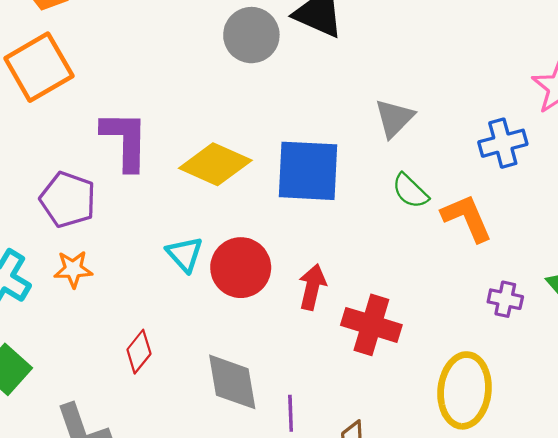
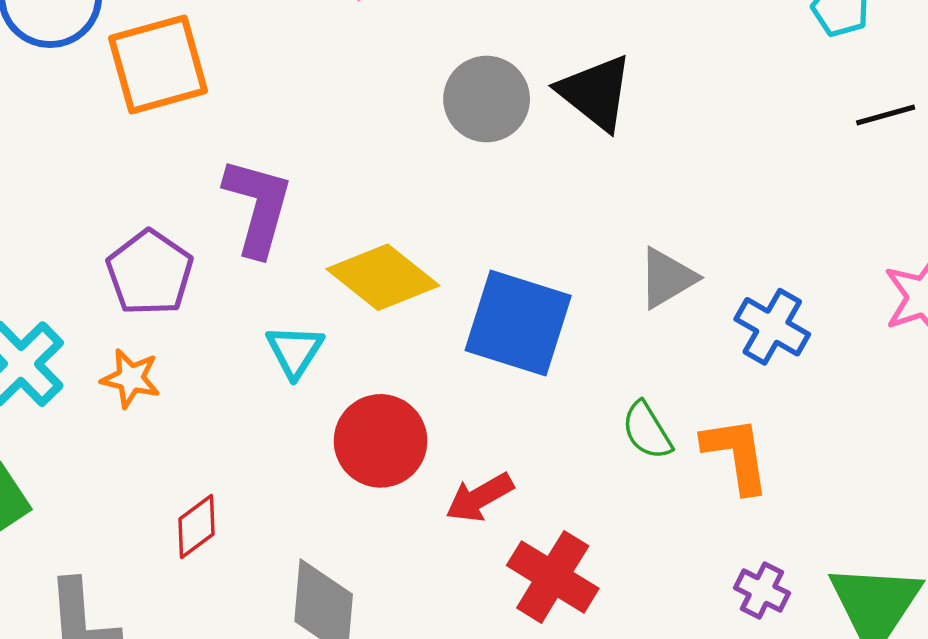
blue cross: (503, 143) -> (772, 327), moved, turned 30
green semicircle: (410, 191) -> (647, 431), moved
cyan triangle: (185, 254) -> (295, 351), moved
red arrow: (312, 287) -> (479, 497), turned -147

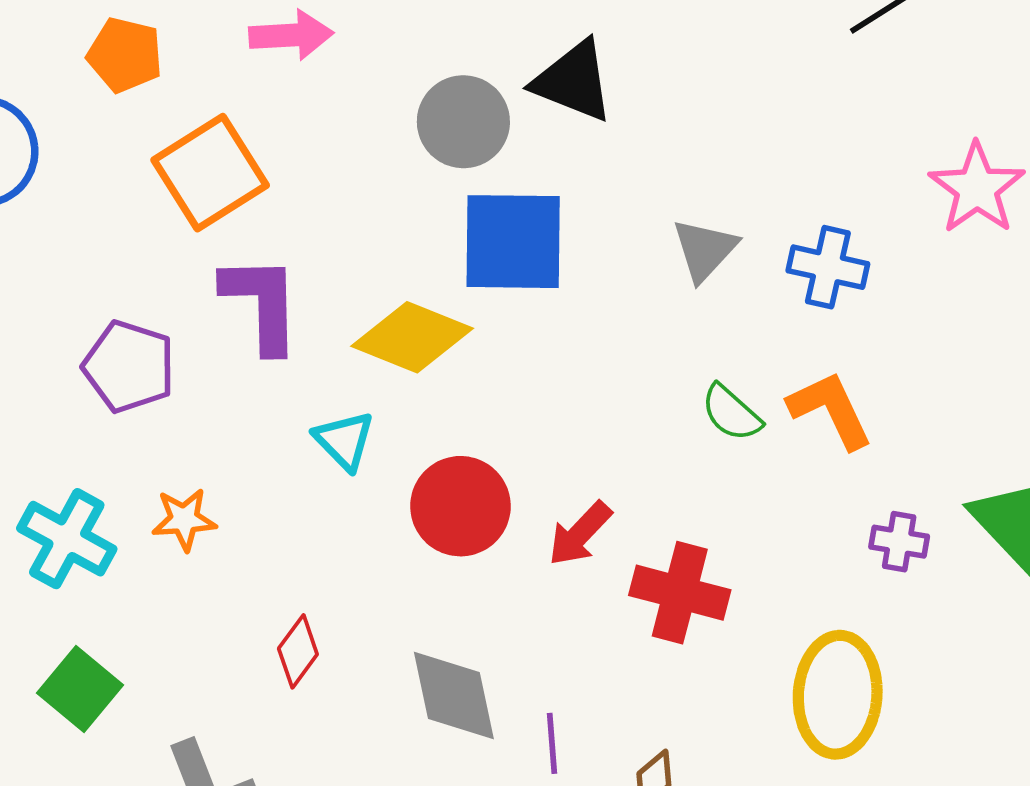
orange square: (158, 64) -> (210, 173), moved
purple pentagon: (150, 273) -> (129, 367), moved
blue square: (518, 323) -> (513, 242), moved

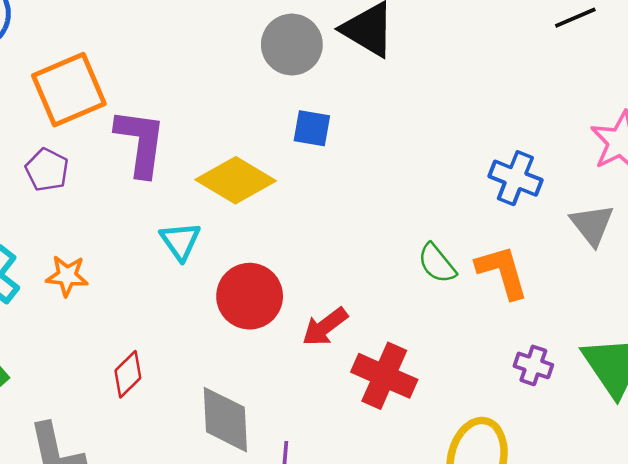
orange square: (210, 173) -> (69, 90), moved
blue square: (513, 242) -> (312, 128), size x0.5
gray triangle: (705, 250) -> (592, 225), moved, turned -30
purple pentagon: (129, 367) -> (47, 170), size x0.7

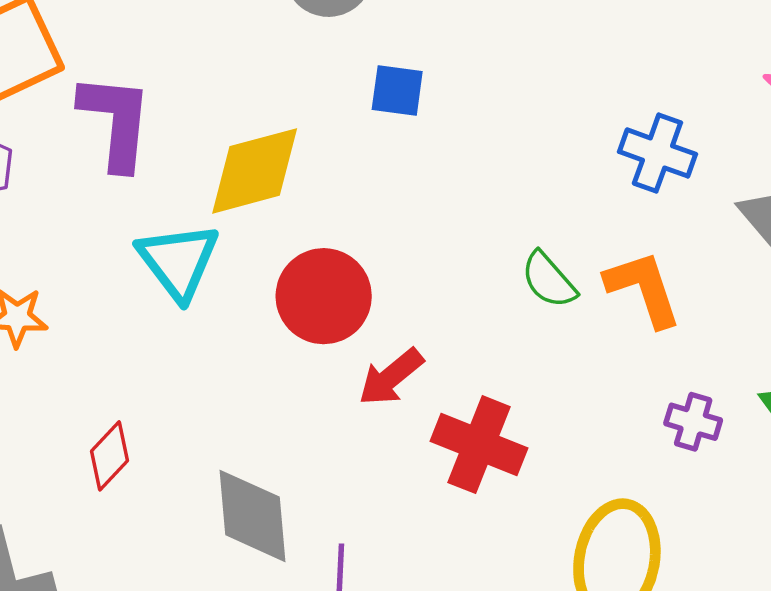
blue square: (312, 128) -> (397, 91), moved
yellow diamond: (236, 180) -> (255, 171), turned -44
cyan triangle: (180, 241) -> (178, 261), size x1.4
red circle: (250, 296) -> (324, 296), moved

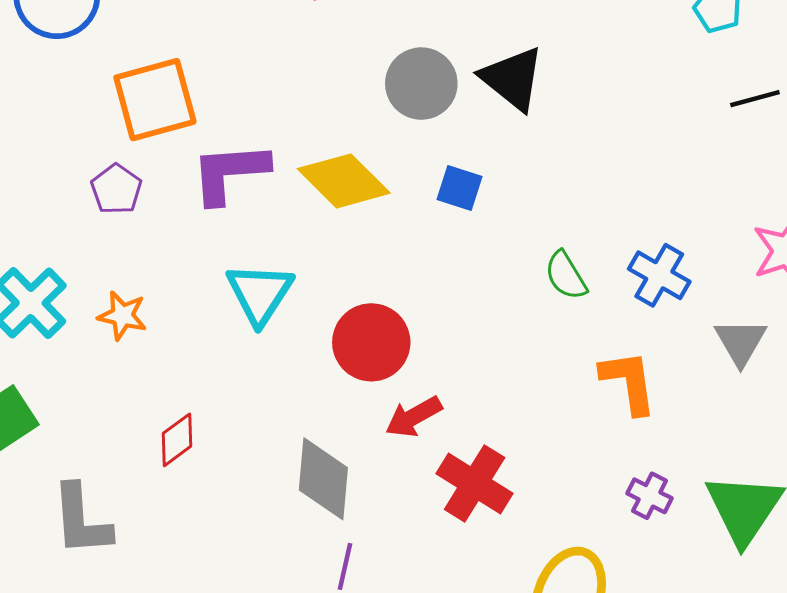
purple L-shape: (116, 121) -> (230, 173), turned -110
yellow diamond: (255, 171) -> (344, 181), moved, turned 50
green semicircle: (549, 280) -> (566, 276), moved
gray diamond: (252, 516) -> (323, 479), moved

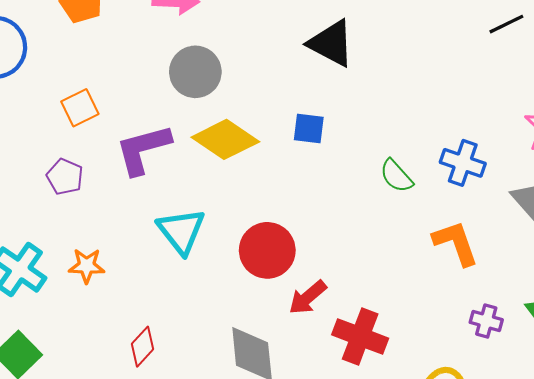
gray circle: (421, 84) -> (195, 72), moved
orange square: (155, 100) -> (80, 108), size x0.6

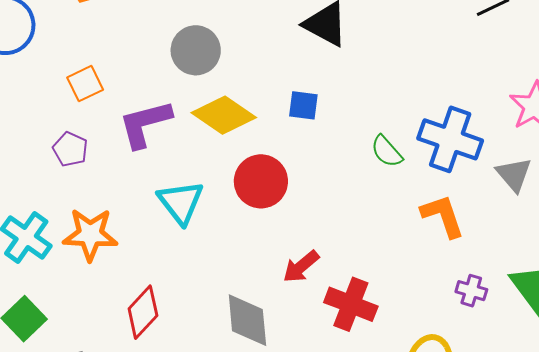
blue cross: (463, 163) -> (450, 139), size x1.5
red circle: (267, 250) -> (261, 181), moved
orange star: (87, 266) -> (90, 234), size x1.6
red diamond: (143, 347) -> (143, 312), size x1.4

